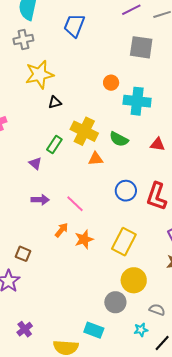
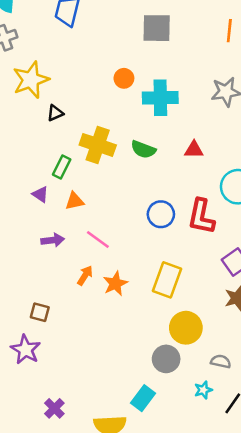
orange triangle: (96, 159) -> (74, 201), moved
cyan rectangle: (94, 330) -> (143, 398), turned -66

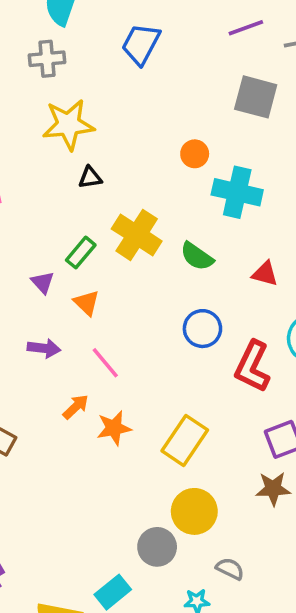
orange triangle: (74, 201) -> (87, 303), turned 42
blue circle: (161, 214) -> (202, 329), moved

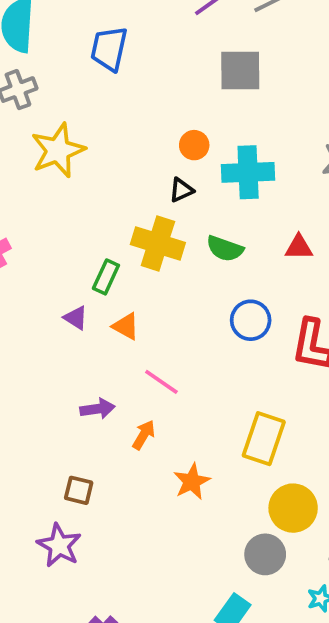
black triangle: (90, 178) -> (181, 190), moved
purple arrow: (44, 348) -> (98, 409), moved
orange star: (114, 428) -> (192, 482), moved

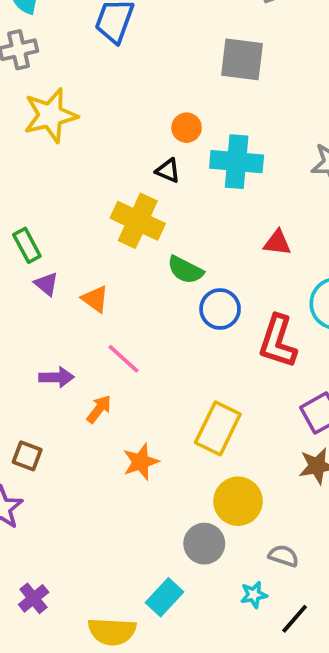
black triangle: (181, 190) -> (168, 171), turned 40
green semicircle: (225, 249) -> (185, 270), moved
green rectangle: (106, 277) -> (27, 245), moved, turned -60

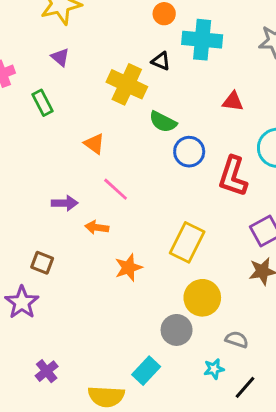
black triangle: (168, 171) -> (161, 61), moved
purple triangle: (46, 284) -> (60, 57), moved
orange arrow: (99, 409) -> (97, 227), turned -120

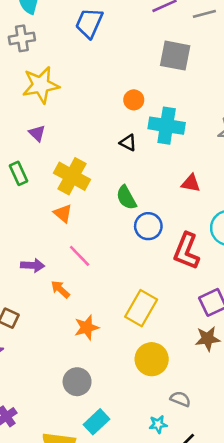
yellow cross: (127, 84) -> (72, 176), moved
green semicircle: (163, 122) -> (126, 198), turned 30
orange arrow: (97, 227) -> (60, 289), turned 30
gray circle: (177, 330) -> (77, 382), moved

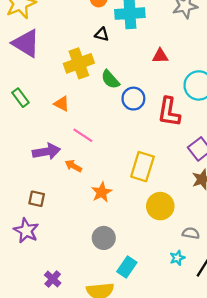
purple triangle: (37, 133) -> (26, 43), size x2.0
green rectangle: (18, 173) -> (20, 98), moved
yellow cross: (72, 176) -> (79, 63), moved, turned -36
purple arrow: (33, 265) -> (46, 152), size x1.4

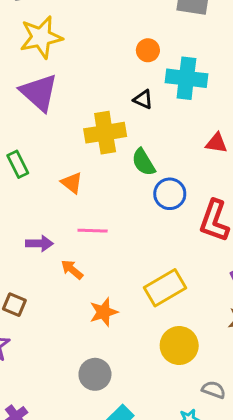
pink line: (83, 135) -> (93, 231), turned -42
purple arrow: (46, 152) -> (39, 243), size x0.7
yellow rectangle: (142, 167) -> (165, 288), turned 32

